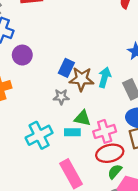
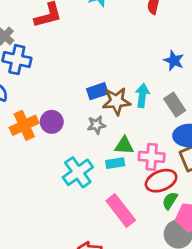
purple circle: (22, 55) -> (52, 122), moved
blue rectangle: (66, 68) -> (97, 91), turned 54
pink cross: (105, 131) -> (152, 157), turned 30

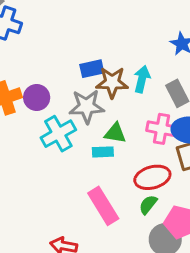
gray star: (96, 125) -> (87, 106), size x1.6
pink cross: (152, 157) -> (161, 129), moved
cyan cross: (78, 172) -> (58, 134), moved
green semicircle: (170, 201) -> (148, 205), moved

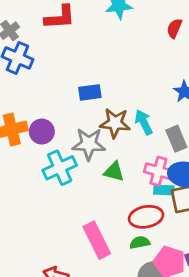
blue rectangle: (92, 69) -> (90, 92), moved
cyan arrow: (142, 79) -> (144, 122), turned -45
cyan rectangle: (103, 152) -> (164, 190), moved
green semicircle: (148, 205) -> (140, 242), turned 36

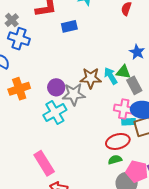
blue rectangle: (90, 92) -> (69, 26), moved
purple circle: (42, 132) -> (56, 87), moved
green triangle: (114, 172) -> (123, 72), moved
pink rectangle: (97, 240) -> (44, 163), moved

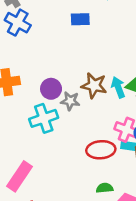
gray star: (74, 94) -> (70, 101), size x0.7
red ellipse: (118, 141) -> (101, 150), moved
pink rectangle: (44, 163) -> (20, 176), turned 55

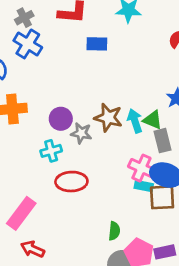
cyan cross: (44, 118) -> (51, 151), size x0.7
red ellipse: (101, 150) -> (71, 182), moved
green semicircle: (105, 188) -> (114, 231), turned 98

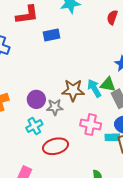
pink cross: (141, 168) -> (91, 125), moved

